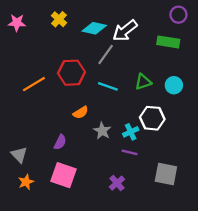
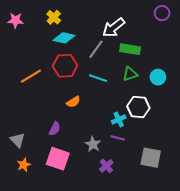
cyan diamond: (94, 28) -> (64, 38), moved
green rectangle: (168, 42) -> (130, 49), moved
gray star: (102, 131) -> (93, 144), moved

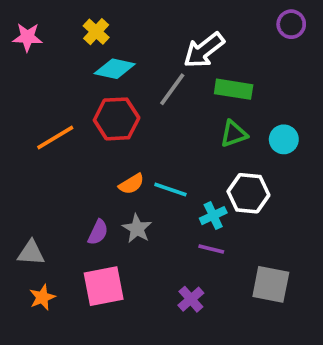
cyan line: (98, 78) -> (170, 190), moved
gray triangle: (18, 140) -> (31, 253), turned -42
gray star: (93, 144) -> (137, 229), moved
pink square: (58, 159) -> (104, 286), turned -30

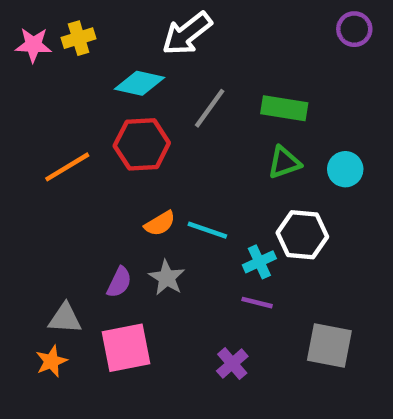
yellow cross: (96, 32) -> (79, 38), moved, turned 30
white arrow: (204, 50) -> (187, 34), moved
gray triangle: (31, 253) -> (65, 318), moved

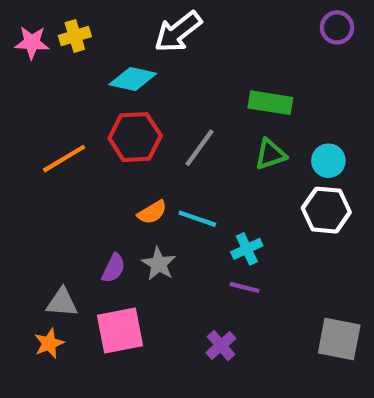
gray line: (210, 108) -> (199, 148), moved
white hexagon: (302, 235) -> (326, 210), moved
gray square: (329, 345) -> (339, 339), moved

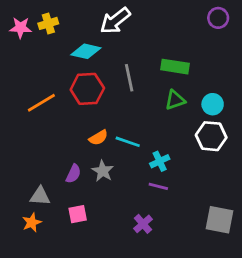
gray line: (199, 148) -> (129, 78), moved, turned -48
pink square: (120, 330) -> (78, 214), size x0.6

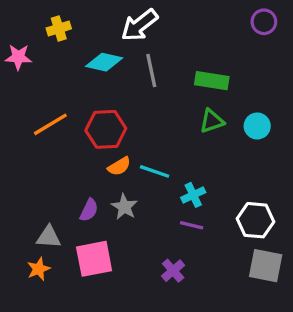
pink star: (21, 28) -> (18, 57), moved
gray line: (129, 78) -> (151, 71), moved
red hexagon: (87, 89) -> (106, 129), moved
white hexagon: (211, 136) -> (255, 220), moved
pink square: (78, 214) -> (94, 259), size x1.6

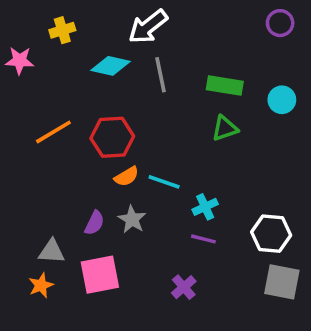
cyan circle: (257, 126) -> (282, 100), moved

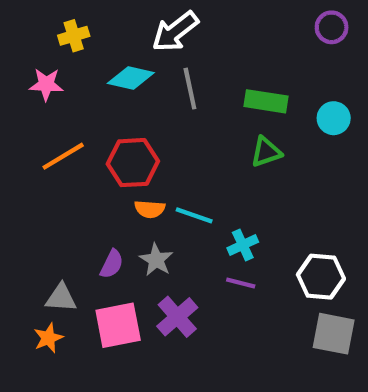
pink star: (20, 61) -> (46, 84), moved
orange semicircle: (127, 177) -> (150, 209), turned 35
purple cross: (184, 287) -> (177, 317), moved, size x1.4

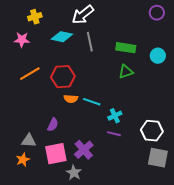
gray star: (156, 260) -> (74, 173), moved

